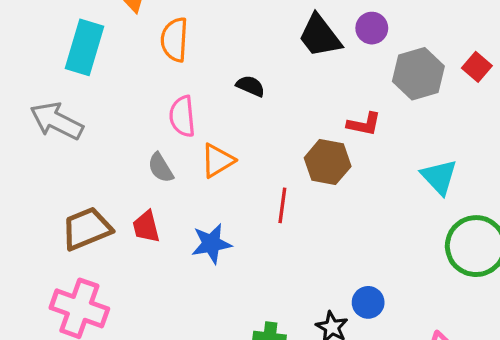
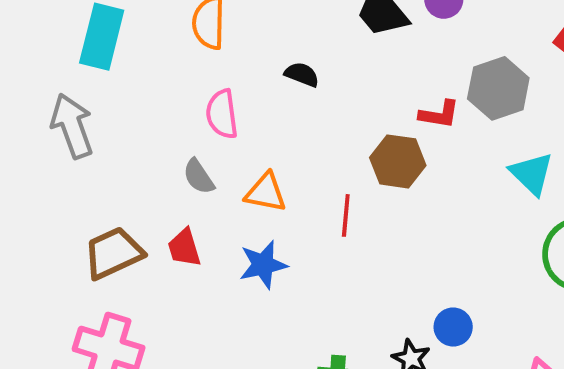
gray hexagon: (418, 74) -> (498, 88), moved
gray arrow: (57, 121) -> (72, 126), turned 46
orange triangle: (218, 161) -> (266, 192), moved, turned 45

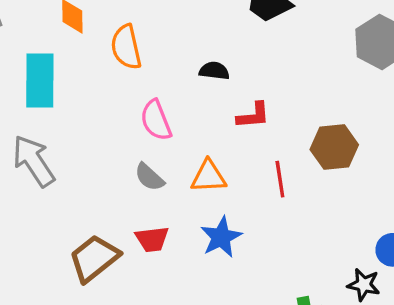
red L-shape: (439, 114) -> (253, 116), moved
brown hexagon: (398, 161) -> (334, 147), moved
red trapezoid: (184, 248) -> (152, 239), turned -66

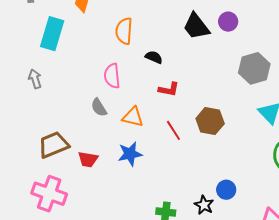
orange semicircle: (126, 47) -> (124, 31), moved
gray arrow: (34, 161) -> (35, 79), size x0.6
red line: (280, 179) -> (173, 130), turned -40
red trapezoid: (152, 239) -> (88, 159), moved

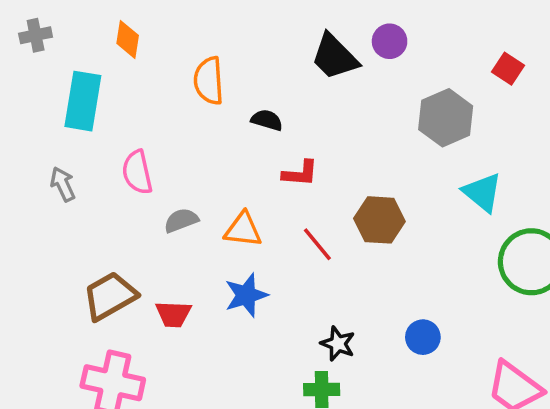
pink semicircle: (112, 76) -> (137, 172), moved
gray semicircle: (99, 107) -> (181, 220), turned 108
black star: (204, 205) -> (338, 344), moved

